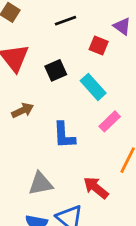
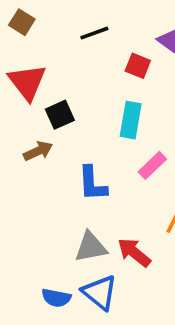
black square: (56, 70) -> (60, 115), moved
cyan rectangle: (93, 87) -> (131, 120), turned 52
gray triangle: (41, 184) -> (91, 247), moved

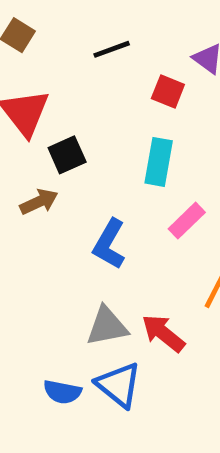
blue L-shape: (93, 184) -> (109, 244), turned 33

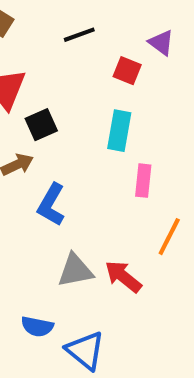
pink rectangle: (187, 221) -> (143, 181), turned -40
blue L-shape: (109, 244) -> (51, 205), moved
blue triangle: (119, 385) -> (85, 351), moved

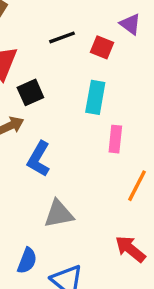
black line: (79, 35) -> (62, 37), moved
red arrow: (123, 277) -> (130, 249), moved
blue semicircle: (37, 327) -> (27, 261), turned -80

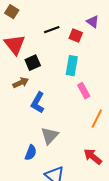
pink rectangle: (115, 139) -> (84, 91), turned -35
gray triangle: (59, 214) -> (50, 136), turned -36
blue semicircle: (27, 261) -> (31, 153), moved

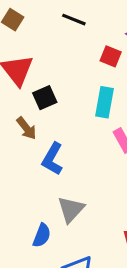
black line: (52, 30) -> (74, 20), moved, turned 42
brown arrow: (21, 83) -> (26, 128), turned 77

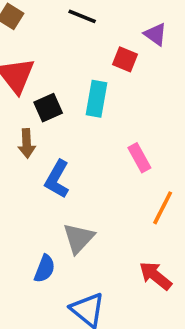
cyan rectangle: (105, 102) -> (96, 99), moved
brown arrow: (26, 128) -> (27, 143), turned 35

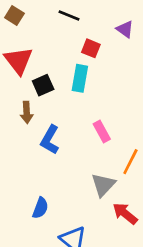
red square: (125, 59) -> (91, 48), moved
pink rectangle: (139, 158) -> (102, 132), moved
gray triangle: (79, 238) -> (103, 185), moved

